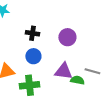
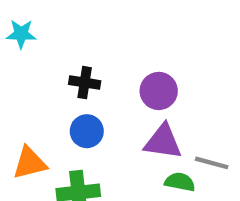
purple triangle: (63, 71) -> (163, 142), moved

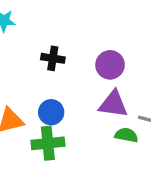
blue circle: (87, 131) -> (51, 112), moved

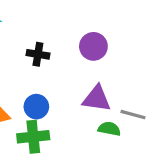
purple circle: (110, 65) -> (93, 46), moved

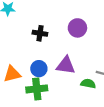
purple triangle: (97, 99) -> (66, 65), moved

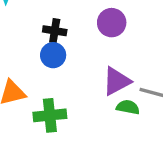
purple triangle: (66, 65) -> (117, 81), moved, turned -36
blue circle: (39, 69) -> (53, 55), moved

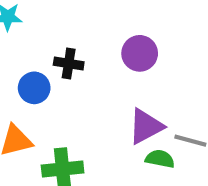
blue circle: (53, 55) -> (34, 88), moved

